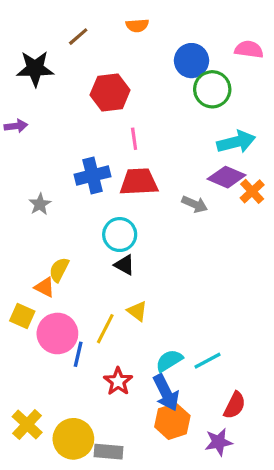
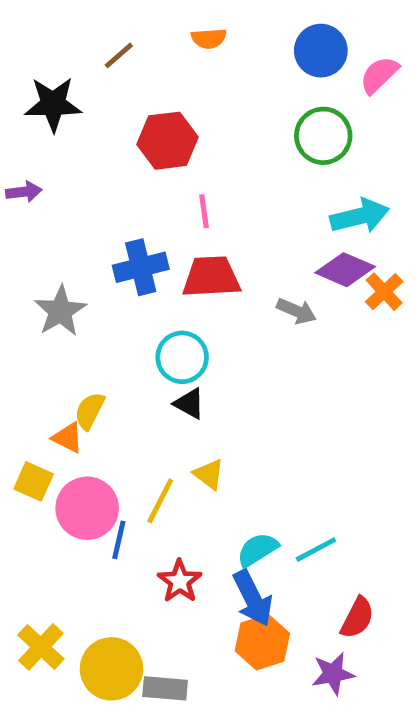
pink semicircle: (249, 49) -> (379, 75), turned -52
blue circle: (191, 61) -> (321, 51), moved
gray star: (40, 204) -> (60, 311), size x1.5

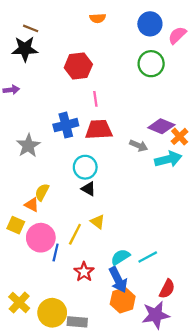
brown line: (119, 55) -> (31, 28), moved, turned 63
cyan arrow: (360, 216) -> (168, 159), moved
purple star: (333, 674) -> (156, 315), size x1.4

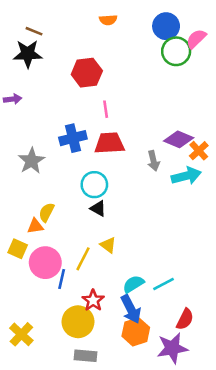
green circle: (151, 64) -> (176, 51), moved
gray arrow: (139, 146) -> (153, 161), turned 54
orange triangle: (32, 205) -> (35, 226), turned -35
yellow circle: (52, 313) -> (78, 322), moved

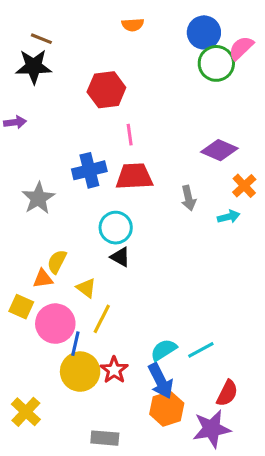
purple diamond: (179, 139) -> (219, 150), moved
cyan arrow: (186, 176) -> (229, 217), size x0.6
yellow triangle: (108, 245) -> (86, 288), moved
yellow circle: (78, 322) -> (80, 372), moved

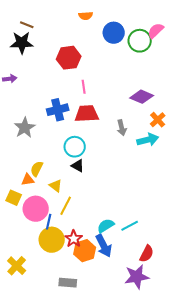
blue circle: (204, 32) -> (114, 33), moved
cyan arrow: (229, 217) -> (148, 140), size x1.5
orange hexagon: (167, 409) -> (85, 251), moved

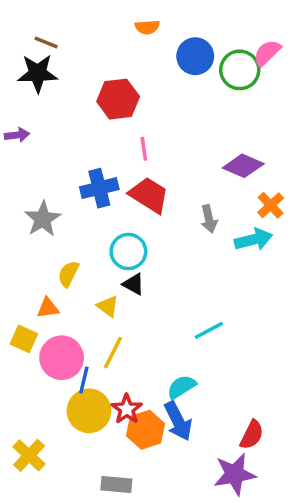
red trapezoid: (87, 114) -> (149, 195), turned 35
yellow semicircle: (37, 169) -> (68, 274), moved
yellow triangle: (56, 186) -> (108, 306), moved
cyan line: (130, 226) -> (209, 330), moved

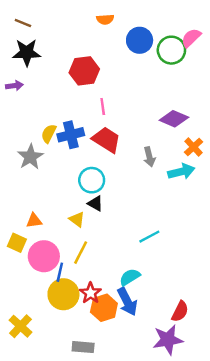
brown line: (46, 42) -> (23, 23), moved
purple arrow: (17, 135) -> (14, 86), moved
yellow semicircle: (68, 274) -> (49, 134), moved

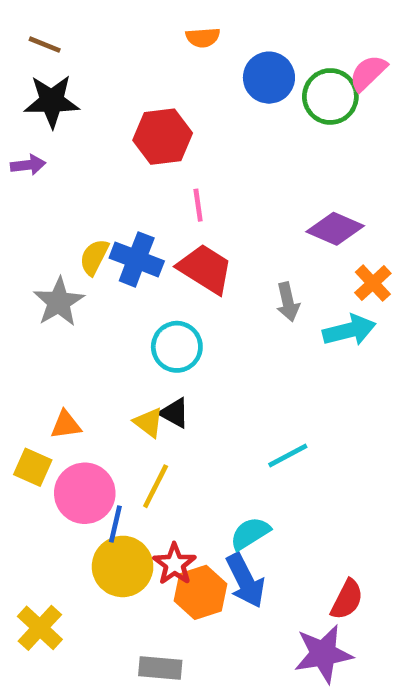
blue cross: (71, 135) -> (137, 259), turned 35
black triangle: (95, 203) -> (174, 413), moved

